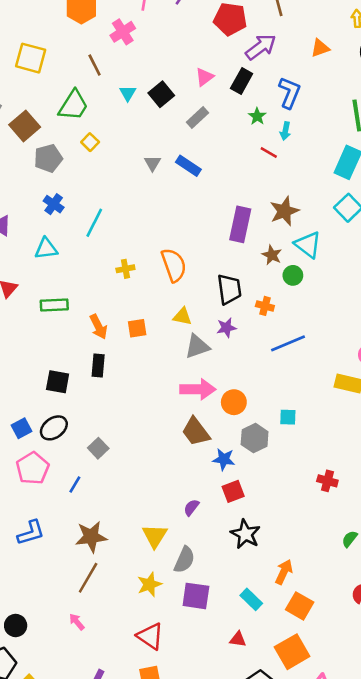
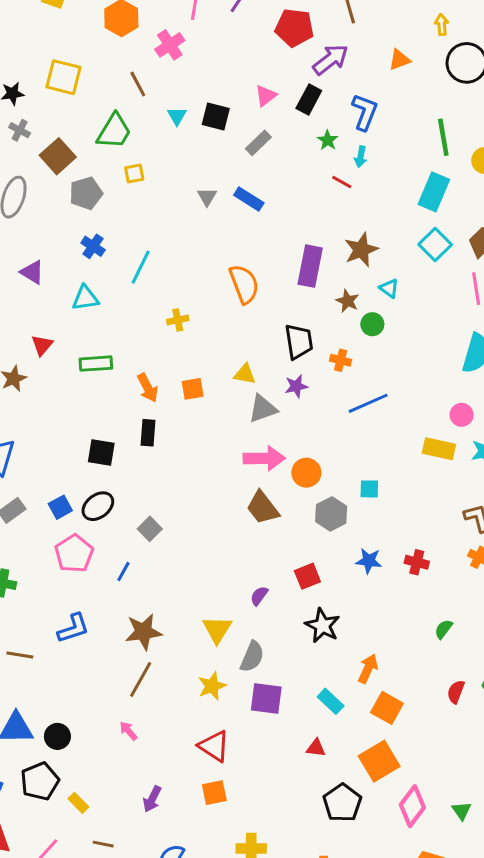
black square: (161, 94) -> (216, 117), turned -35
yellow square: (90, 142) -> (134, 174), turned 36
cyan triangle: (308, 245) -> (389, 288), size x0.6
orange semicircle: (174, 265) -> (244, 284), moved
blue star: (224, 459) -> (369, 561), moved

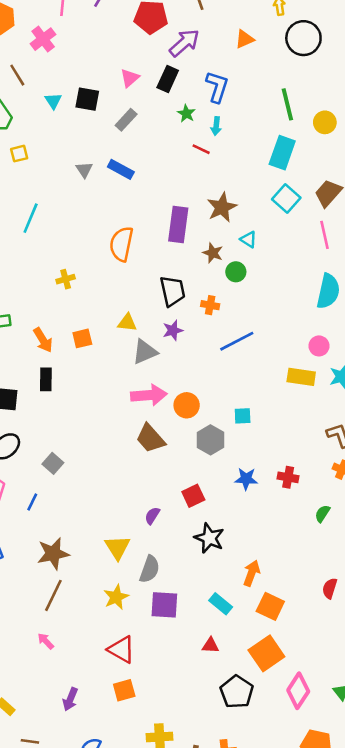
cyan line: (141, 267) -> (31, 218), moved
orange semicircle: (244, 284) -> (121, 244), turned -144
green semicircle: (444, 629) -> (322, 514), moved

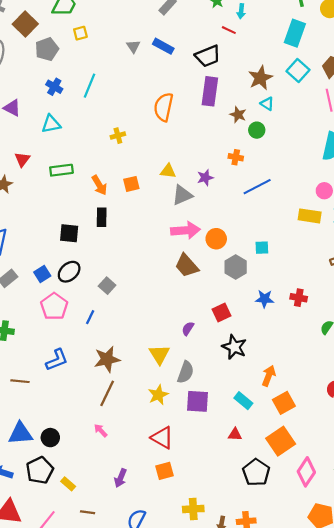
brown star: (222, 207) -> (260, 78), moved
black trapezoid: (173, 291) -> (208, 56), moved, turned 80
orange square: (270, 606) -> (284, 403), turned 35

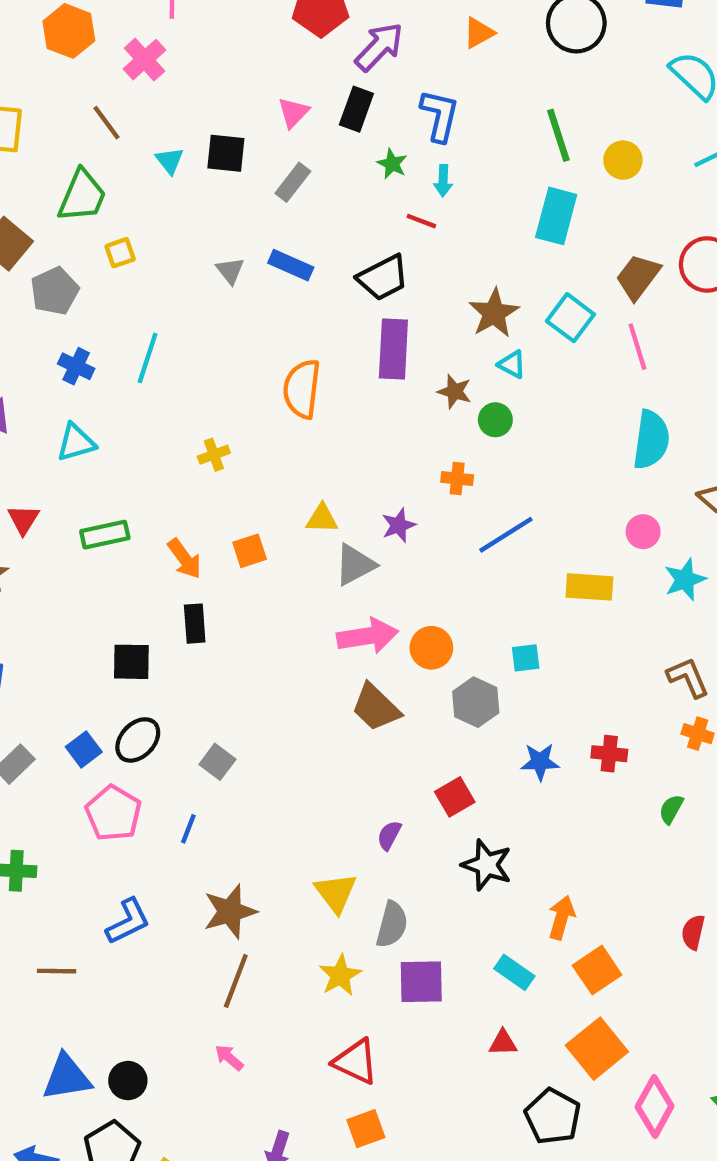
cyan square: (298, 70) -> (570, 318), moved
yellow rectangle: (310, 216) -> (589, 587), moved

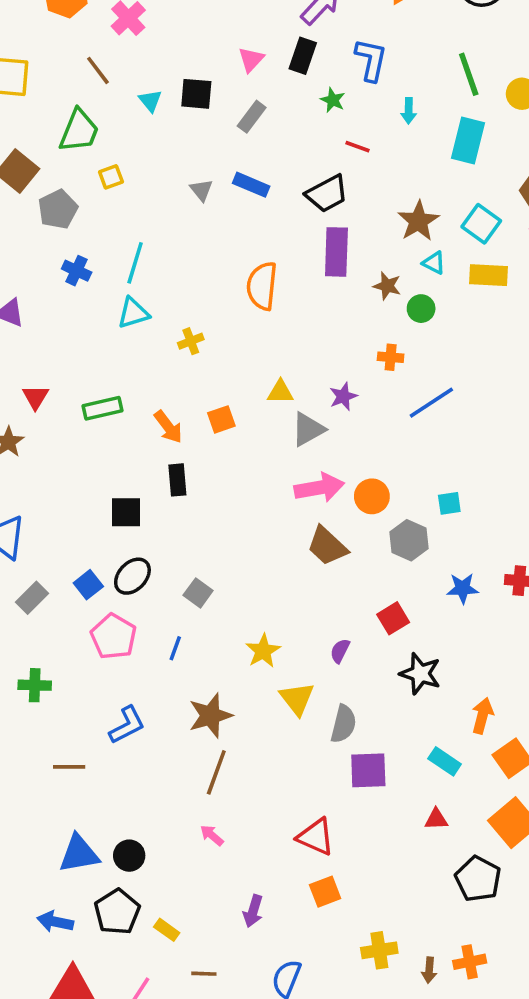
cyan arrow: (443, 181) -> (409, 111), moved
cyan triangle: (76, 443) -> (133, 313), moved
yellow rectangle: (589, 587) -> (488, 275), moved
yellow star: (340, 975) -> (263, 651), moved

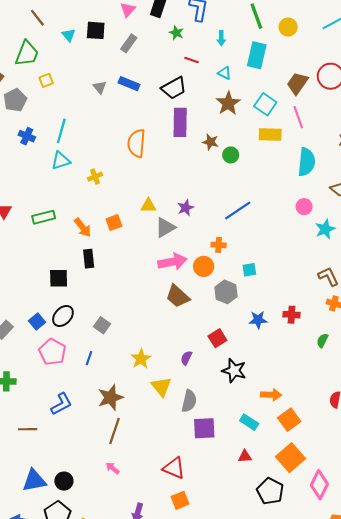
cyan triangle: (434, 263) -> (224, 73), moved
orange cross: (391, 357) -> (219, 245), moved
orange arrow: (482, 716) -> (271, 395), turned 78

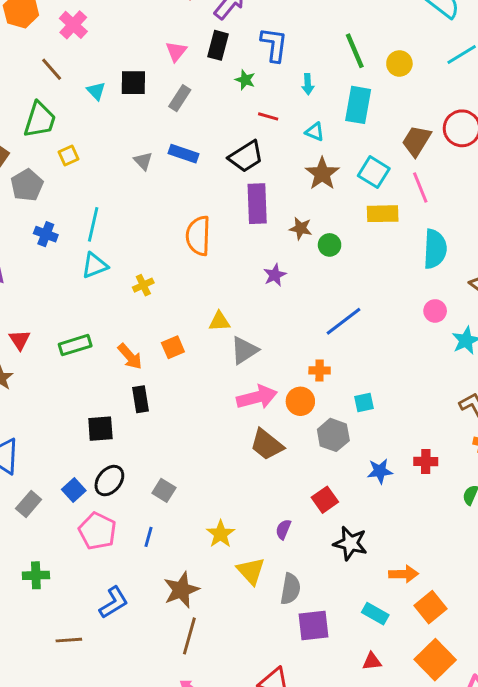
purple star: (186, 208) -> (275, 275), moved

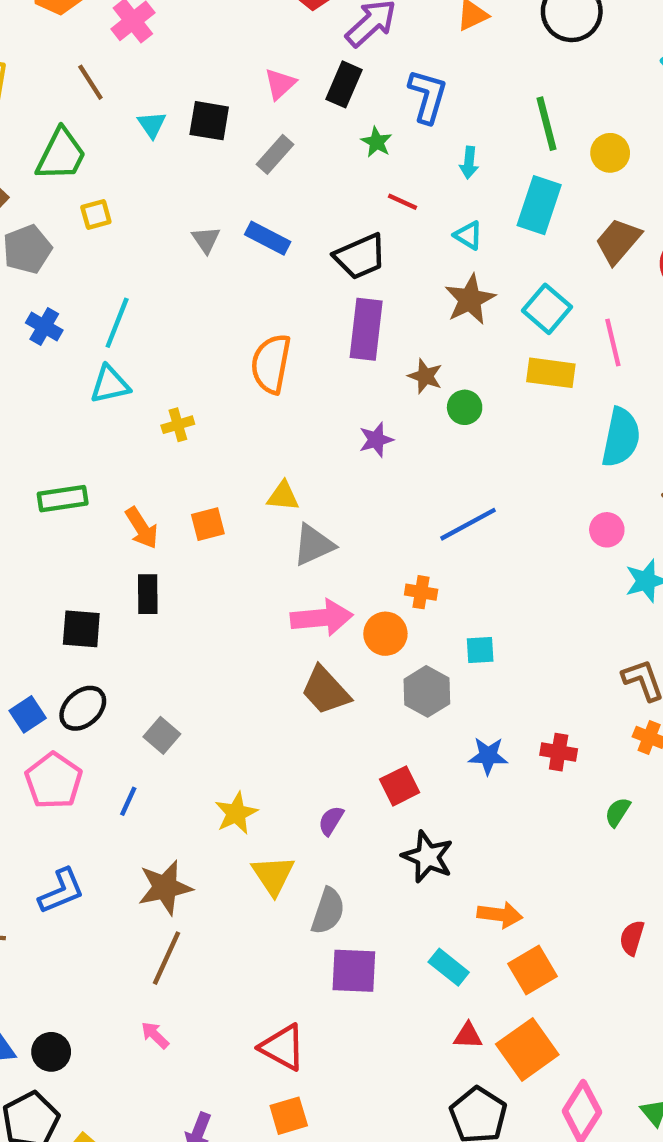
brown trapezoid: (416, 141) -> (618, 241), moved
red triangle: (372, 661) -> (468, 1036), moved

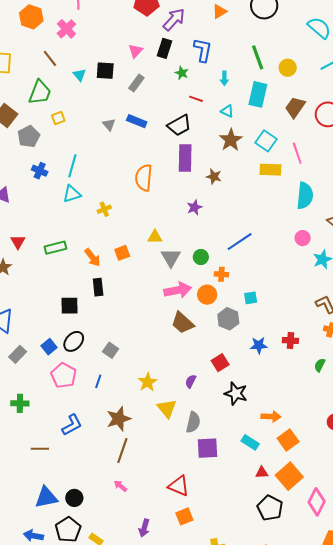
green circle: (465, 407) -> (201, 257), moved
gray triangle: (313, 545) -> (171, 258), turned -30

